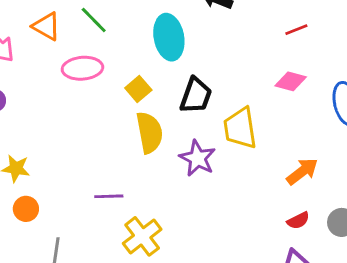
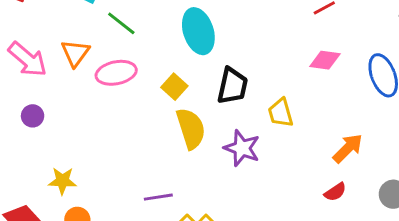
orange triangle: (46, 26) -> (75, 53), moved, turned 44
yellow trapezoid: (240, 128) -> (281, 113), size x0.7
red semicircle: (298, 220) -> (335, 192), moved

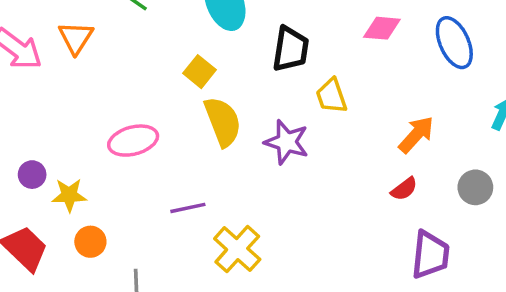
pink ellipse: (116, 73) -> (133, 141), moved
black trapezoid: (232, 86) -> (291, 49), moved
purple circle: (33, 116) -> (32, 175), moved

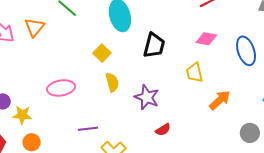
yellow trapezoid: (331, 96) -> (194, 72), moved
yellow semicircle: (223, 122) -> (112, 82), size x0.7
red semicircle: (404, 189) -> (163, 130), moved

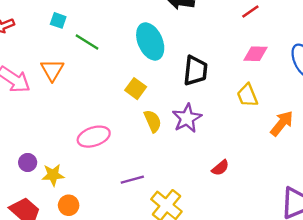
purple star: (147, 97) -> (187, 118), moved, turned 30

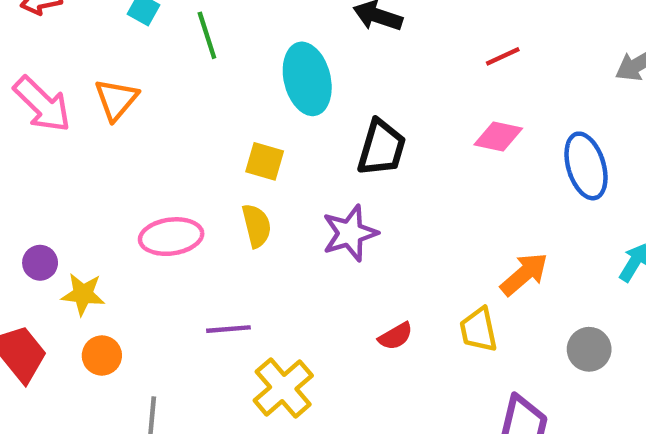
green line: (87, 42) -> (207, 35), moved, turned 30
yellow square: (136, 89) -> (265, 161), turned -30
yellow trapezoid: (247, 95) -> (479, 330), moved
yellow semicircle: (153, 121) -> (257, 226), moved

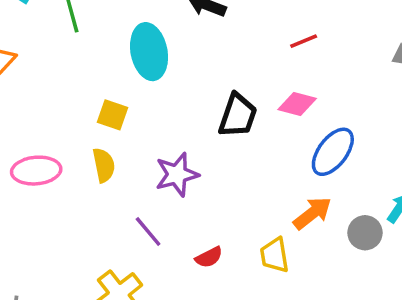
black trapezoid: (381, 148) -> (238, 115), moved
blue ellipse: (586, 166) -> (333, 152), moved, turned 51
purple line: (228, 329) -> (148, 232), moved, turned 52
gray circle: (589, 349) -> (365, 233), moved

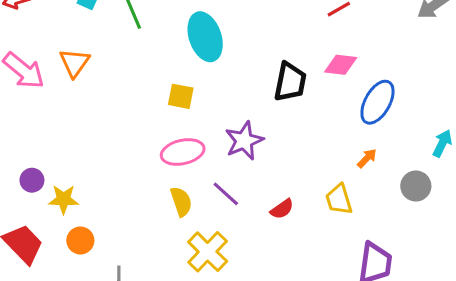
yellow semicircle: (104, 165) -> (181, 202), moved
pink ellipse: (36, 171) -> (183, 152), moved
orange arrow: (312, 213) -> (367, 158), size x0.6
gray circle: (365, 233) -> (416, 186), moved

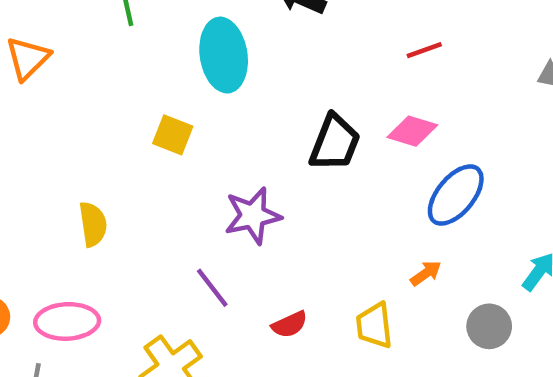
pink ellipse: (183, 152) -> (67, 321), moved
yellow semicircle: (181, 202) -> (93, 224), moved

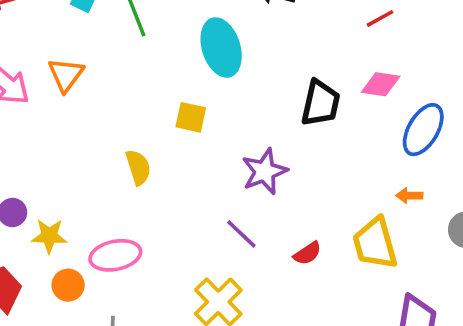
yellow semicircle: (93, 224) -> (138, 167), moved
orange arrow: (426, 273) -> (409, 196), turned -135
pink ellipse: (67, 321) -> (115, 255), moved
yellow trapezoid: (374, 325) -> (375, 243), size x1.4

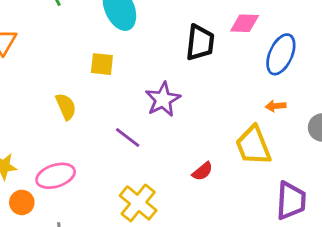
purple line: (241, 234) -> (128, 138), moved
red semicircle: (307, 253) -> (202, 171), moved

